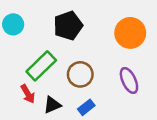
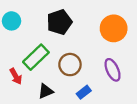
red arrow: (28, 94) -> (16, 76), moved
blue rectangle: (86, 107) -> (84, 92), moved

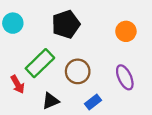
orange circle: (114, 28) -> (126, 31), size x0.7

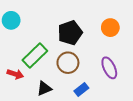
black pentagon: (66, 24) -> (70, 33), moved
red arrow: (18, 84) -> (15, 74), turned -42

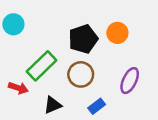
orange circle: (110, 28) -> (117, 33), moved
purple ellipse: (109, 68) -> (130, 81), turned 50

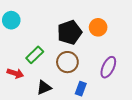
green rectangle: (42, 66) -> (35, 55), size x0.7
blue rectangle: (97, 106) -> (81, 89), turned -32

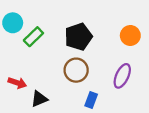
orange circle: (98, 27) -> (130, 36), moved
green rectangle: (35, 55) -> (33, 37), moved
black triangle: (44, 88) -> (39, 99), moved

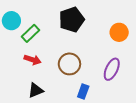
black pentagon: (78, 37) -> (72, 20), moved
red arrow: (17, 83) -> (33, 60), moved

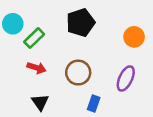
black triangle: (36, 90) -> (40, 102), turned -42

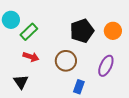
black pentagon: (81, 23) -> (82, 31), moved
black triangle: (40, 102) -> (21, 82), moved

